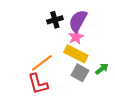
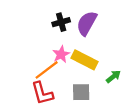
pink star: (76, 37) -> (61, 54), moved
gray square: (80, 73) -> (81, 92), moved, turned -30

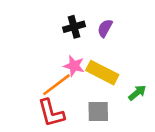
purple semicircle: (87, 23) -> (105, 28), size x0.6
pink star: (61, 54) -> (74, 66), turned -30

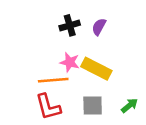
orange line: (57, 85) -> (53, 80), turned 32
green arrow: (137, 93) -> (129, 106), moved

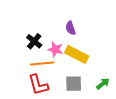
black cross: (70, 25) -> (34, 41), moved, turned -35
purple semicircle: (99, 27) -> (71, 28), moved, turned -48

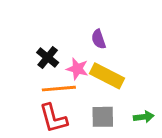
green arrow: (103, 84) -> (144, 117), turned 32

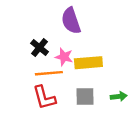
purple semicircle: (99, 39) -> (71, 21), moved, size x1.6
yellow rectangle: (107, 76) -> (88, 63), turned -32

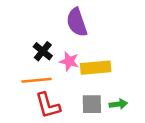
orange line: (49, 73) -> (36, 80), moved
green arrow: (119, 96) -> (118, 104), moved

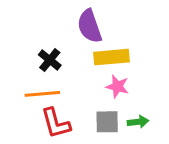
pink star: (69, 61) -> (117, 87), moved
yellow rectangle: (96, 68) -> (112, 57), moved

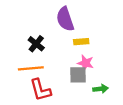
yellow rectangle: (112, 57) -> (81, 42), size x0.6
gray square: (107, 122) -> (78, 75), moved

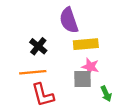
yellow rectangle: (81, 42) -> (86, 44), size x1.5
green arrow: (101, 89) -> (106, 94), turned 72

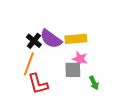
purple semicircle: (69, 20) -> (51, 39), moved, turned -35
orange line: (33, 72) -> (29, 64), turned -65

